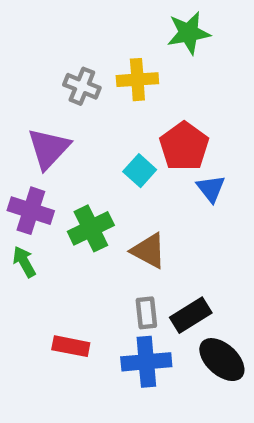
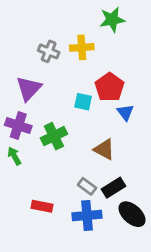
cyan square: (140, 171) -> (83, 102), turned -30
brown triangle: (149, 251) -> (104, 149), moved
gray rectangle: (146, 313) -> (87, 186), turned -48

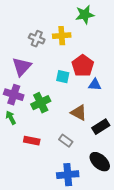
blue triangle: (125, 112) -> (95, 85), turned -48
black rectangle: (113, 188) -> (101, 127), moved
red rectangle: (42, 206) -> (32, 141), moved
blue cross: (87, 215) -> (68, 175), moved

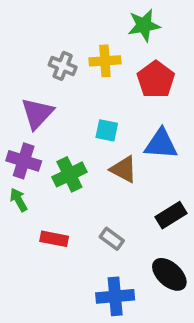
red pentagon: (83, 66) -> (156, 80), moved
blue triangle: (95, 85) -> (161, 144), size x1.5
brown triangle: (79, 113) -> (124, 169), moved

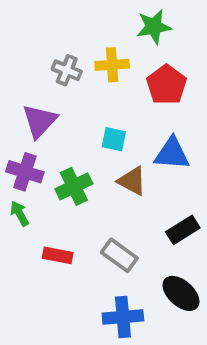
gray rectangle: (112, 239) -> (119, 255), size x1.4

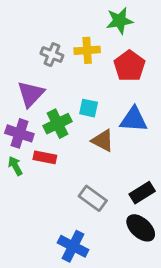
green cross: (74, 186) -> (58, 124), moved
black rectangle: (183, 230) -> (142, 193), moved
red rectangle: (58, 255) -> (45, 157), moved
blue cross: (123, 317) -> (73, 246), moved, turned 32

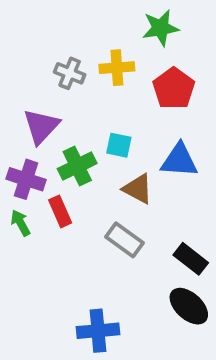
red rectangle: (45, 157) -> (60, 211), turned 55
black rectangle: (142, 193) -> (191, 259), turned 70
gray rectangle: (93, 198) -> (124, 240), moved
blue cross: (73, 246) -> (98, 331), turned -32

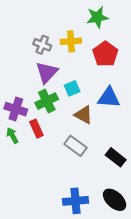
purple triangle: (41, 126) -> (47, 72), moved
cyan square: (119, 145) -> (72, 88), turned -35
black ellipse: (189, 306) -> (115, 200), moved
blue cross: (98, 331) -> (75, 201), moved

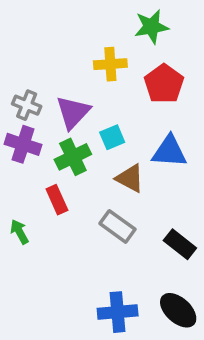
gray cross: (42, 45) -> (27, 105), moved
purple cross: (16, 109) -> (23, 144), moved
green arrow: (12, 135) -> (19, 232), moved

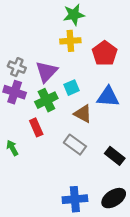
green star: (151, 27) -> (74, 15), moved
black ellipse: (178, 310) -> (114, 198), turned -75

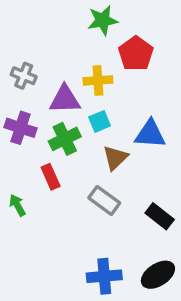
yellow cross: (70, 41) -> (98, 80), moved
red pentagon: (105, 53) -> (136, 54), moved
gray cross: (17, 67) -> (24, 76), moved
purple triangle: (46, 72) -> (65, 99), turned 45
brown triangle: (83, 114) -> (115, 158), turned 48

